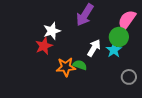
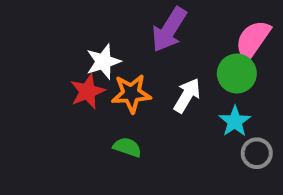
cyan star: (114, 50) -> (235, 121), moved
green semicircle: (80, 65) -> (127, 147), moved
orange star: (66, 67) -> (131, 93), moved

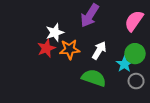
green circle: (237, 74) -> (135, 54), moved
green semicircle: (127, 147) -> (94, 78), moved, size x1.6

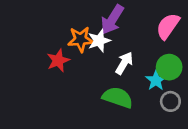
white star: (55, 32) -> (99, 41), moved
orange star: (70, 49) -> (81, 39), moved

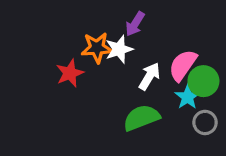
purple arrow: (112, 20) -> (135, 24), size x0.7
pink semicircle: (168, 26) -> (183, 65), moved
green semicircle: (118, 97) -> (141, 118), turned -40

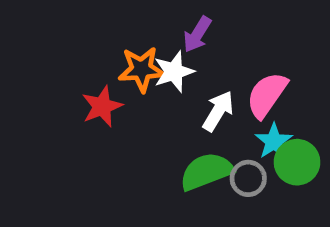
green circle: (203, 81) -> (297, 162), moved
gray circle: (205, 122) -> (248, 178), moved

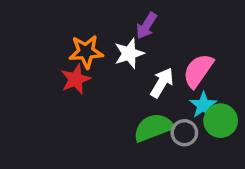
orange star: (141, 69) -> (86, 52), moved

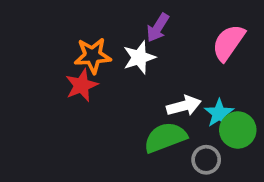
pink semicircle: (198, 71) -> (228, 43), moved
white arrow: (162, 83) -> (184, 106), moved, turned 44
gray circle: (184, 133) -> (206, 160), moved

